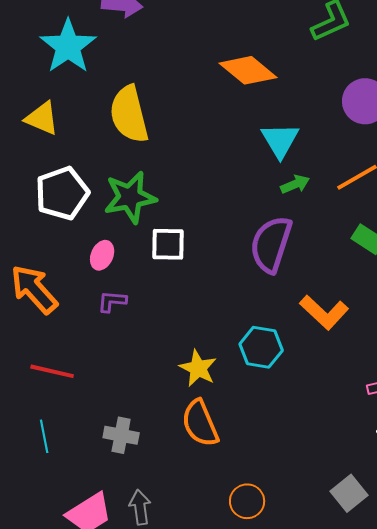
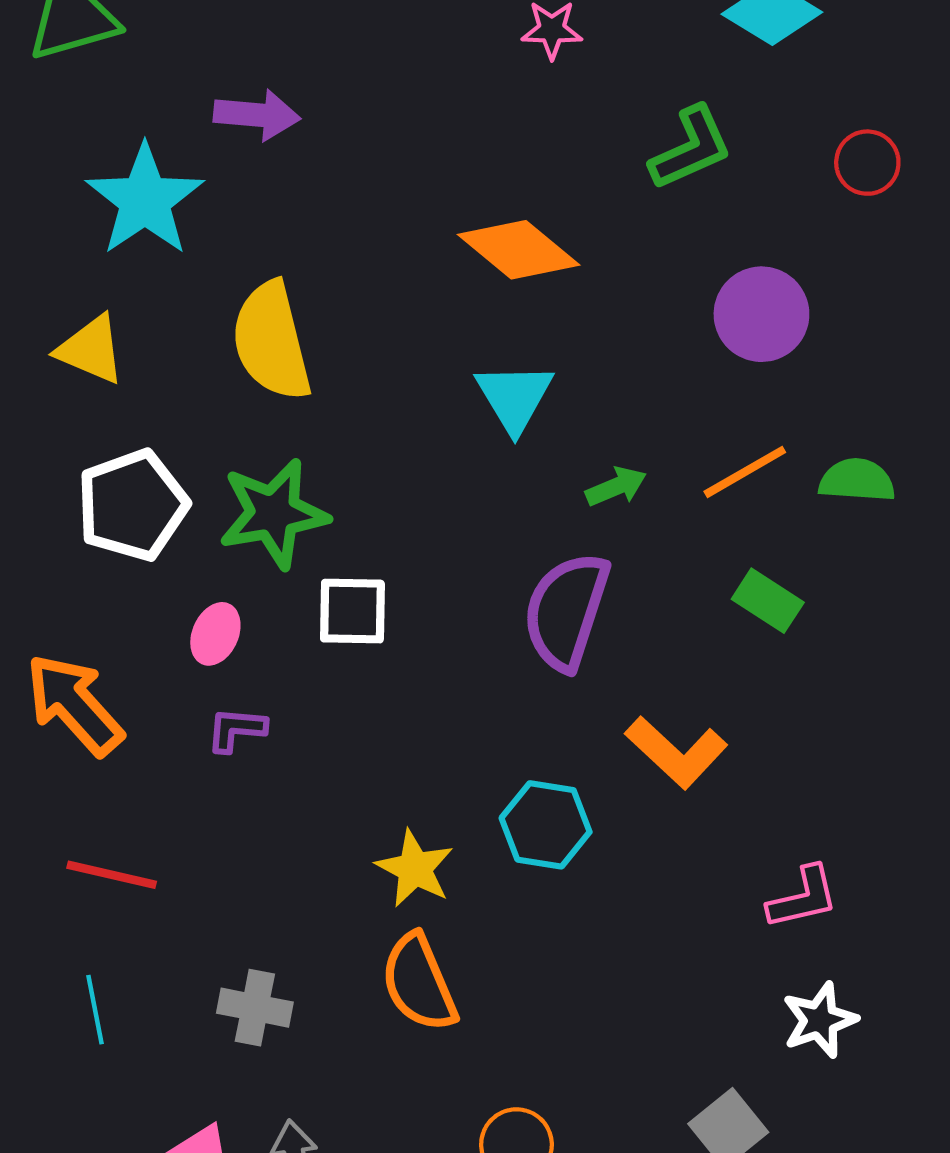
cyan triangle: (280, 140) -> (514, 397), moved

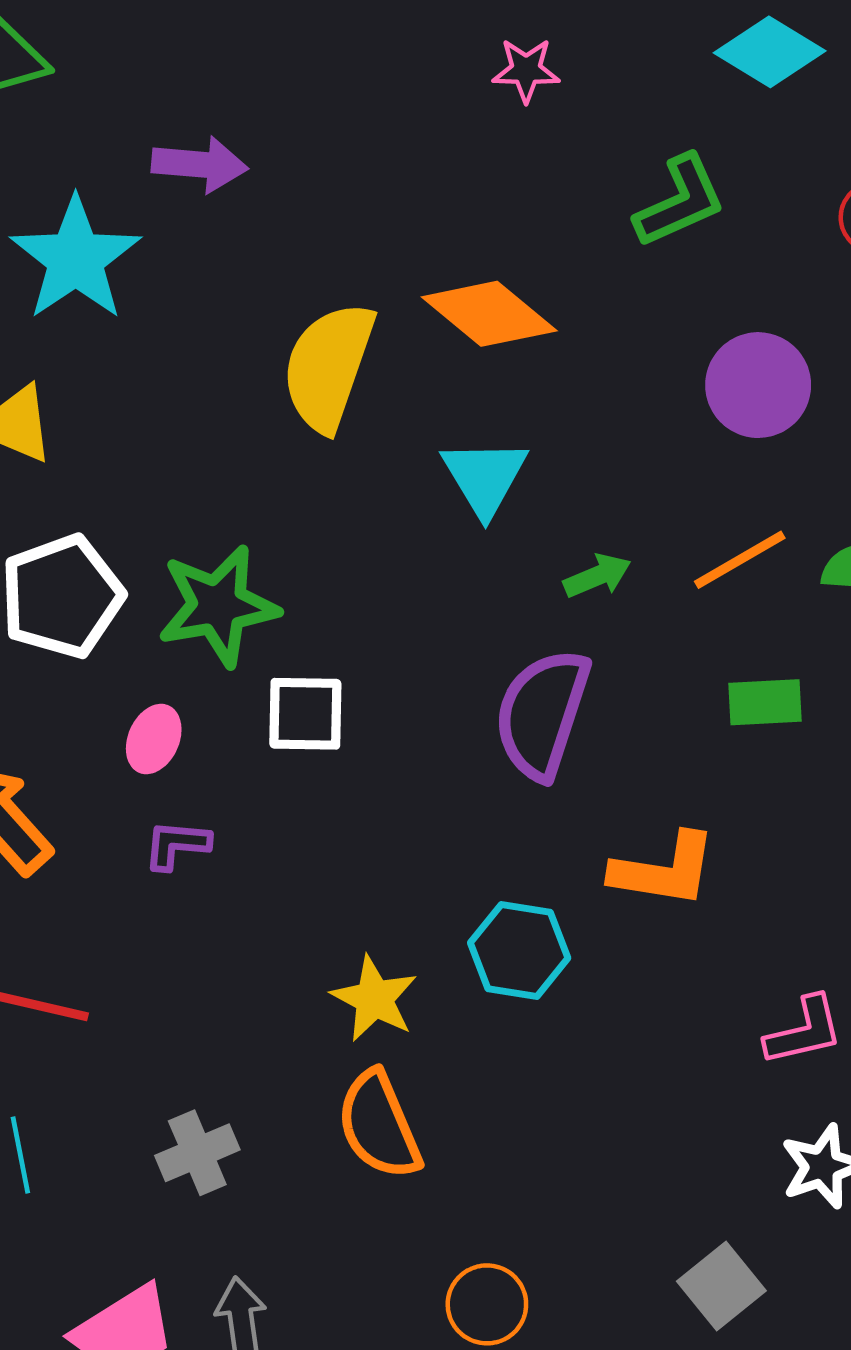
yellow semicircle: (271, 341) -> (328, 367), moved, turned 33
green rectangle: (768, 601) -> (765, 702), turned -36
orange L-shape: (676, 752) -> (664, 870), turned -34
gray cross: (255, 1008) -> (197, 1153), turned -34

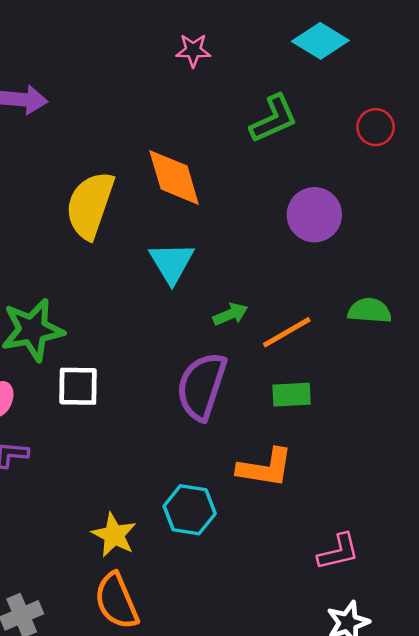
orange diamond: (489, 314) -> (174, 178), turned 34
orange line: (740, 560) -> (287, 332), moved
green rectangle: (765, 702) -> (292, 395), moved

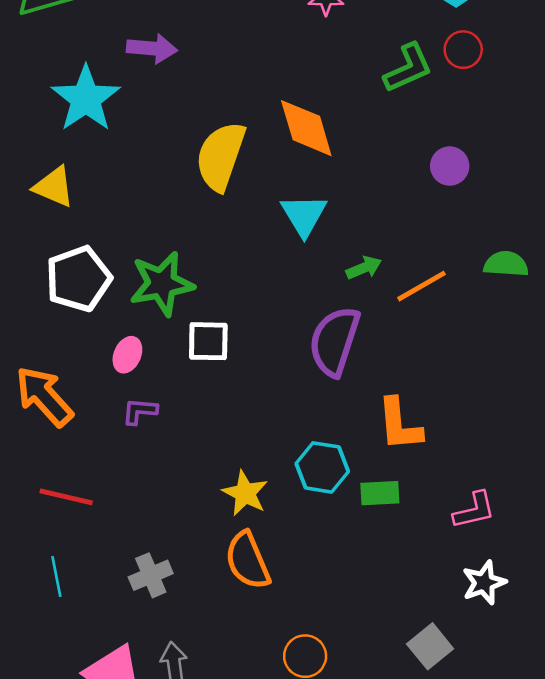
red circle: (376, 127) -> (463, 50), moved
purple circle: (314, 215) -> (450, 166), size x0.7
green rectangle: (292, 395) -> (380, 493), moved
orange L-shape: (265, 468) -> (399, 425), turned 76

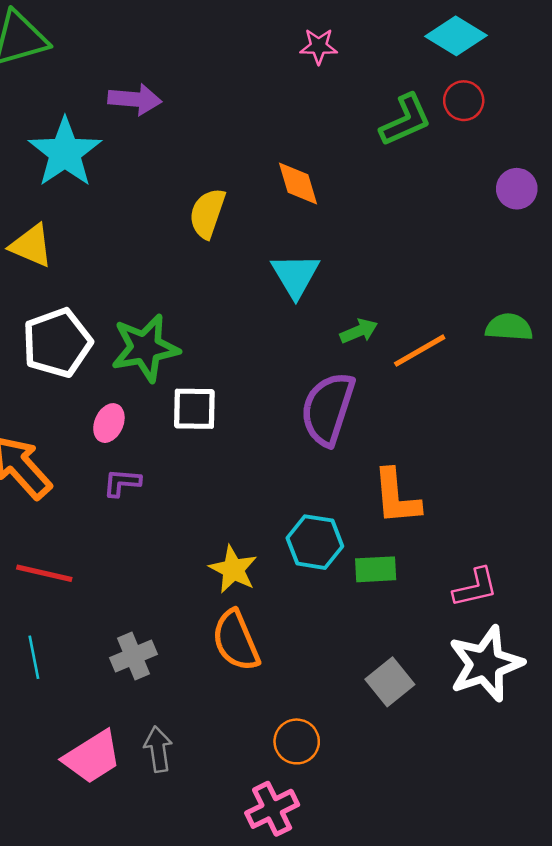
orange diamond: (306, 128) -> (298, 184), size x0.7
yellow semicircle: (221, 156) -> (207, 213), size x0.7
purple circle: (450, 166) -> (517, 189), moved
white star: (484, 583) -> (486, 664), size x1.6
gray square: (430, 646) -> (390, 682), moved

